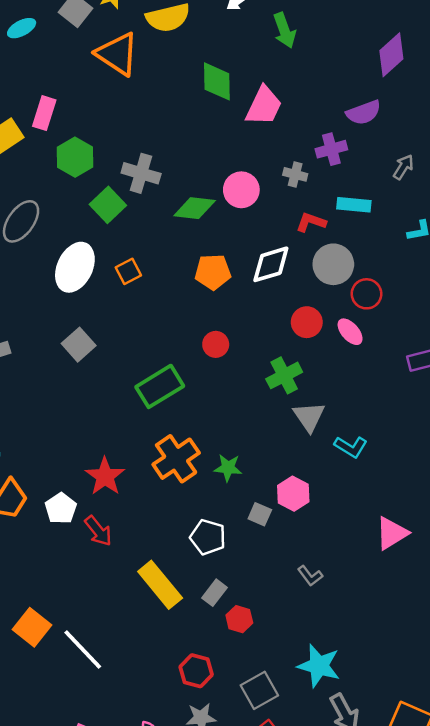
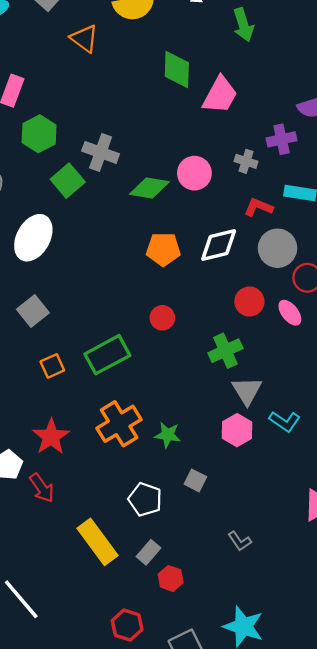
orange triangle: (117, 54) -> (84, 39), size x0.7
orange square: (128, 271) -> (52, 366), moved
pink hexagon: (293, 494) -> (237, 430), moved

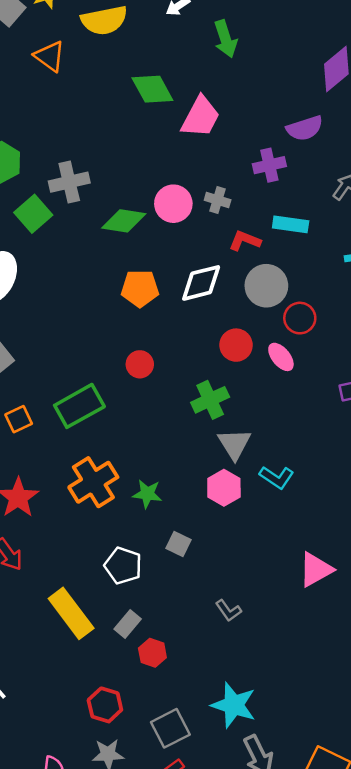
green diamond: (177, 70) -> (152, 89), turned -30
gray cross: (101, 152) -> (69, 182), turned -32
gray cross: (246, 161) -> (218, 200), moved

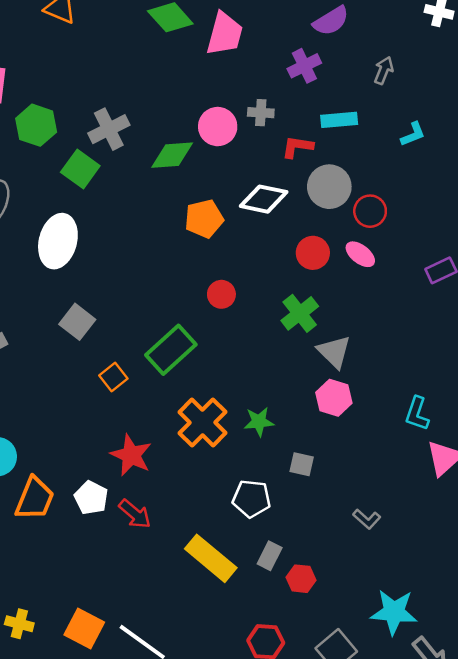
white diamond: (201, 283) -> (264, 199), turned 39
cyan L-shape: (277, 477) -> (417, 414), moved, turned 88

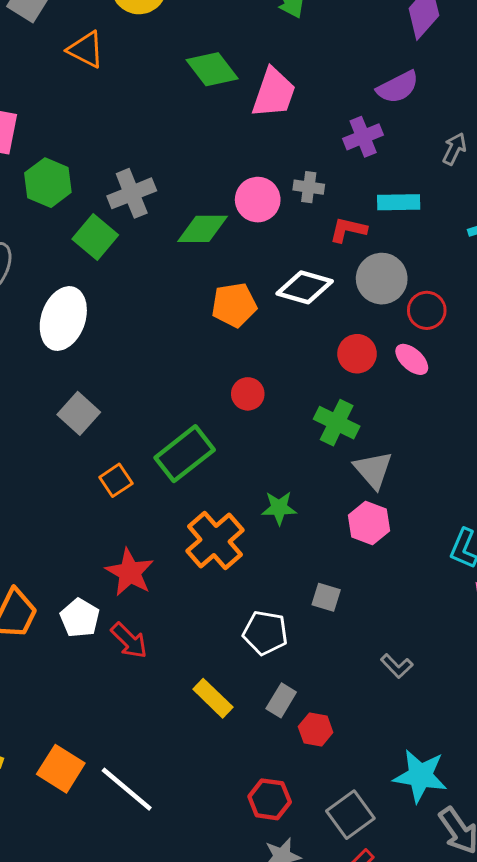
green cross: (300, 313) -> (337, 423), turned -30
green star: (259, 422) -> (279, 508), moved
yellow rectangle: (211, 558) -> (213, 698), size x0.7

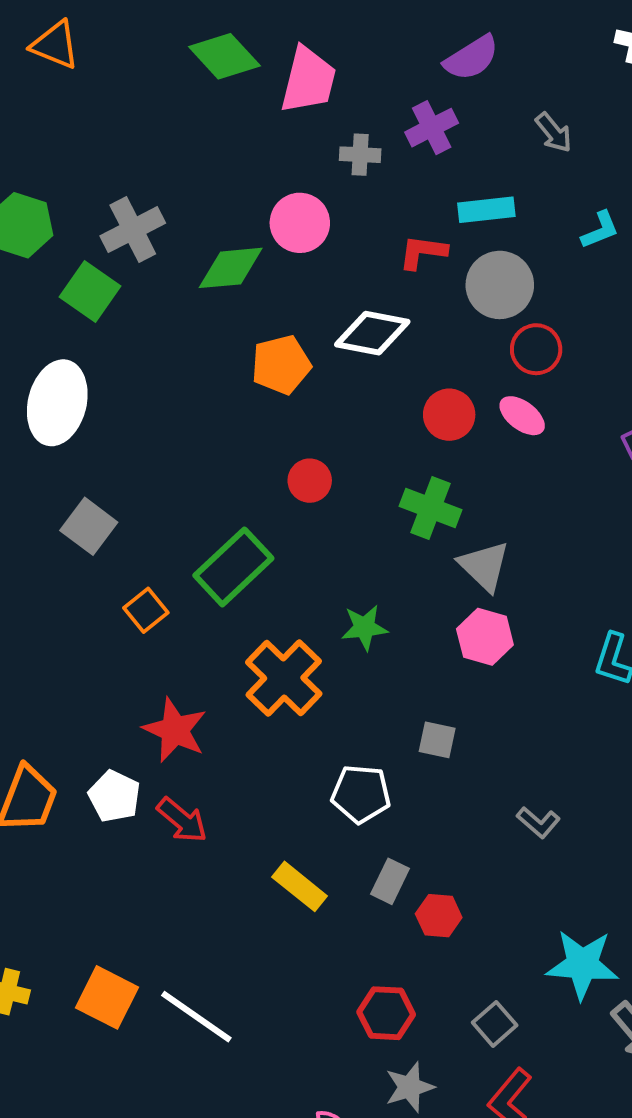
gray arrow: (454, 149) -> (554, 133), turned 120
gray cross: (309, 187) -> (360, 155), moved
gray circle: (382, 279) -> (500, 285), moved
gray square: (350, 815) -> (495, 1024), size x0.7

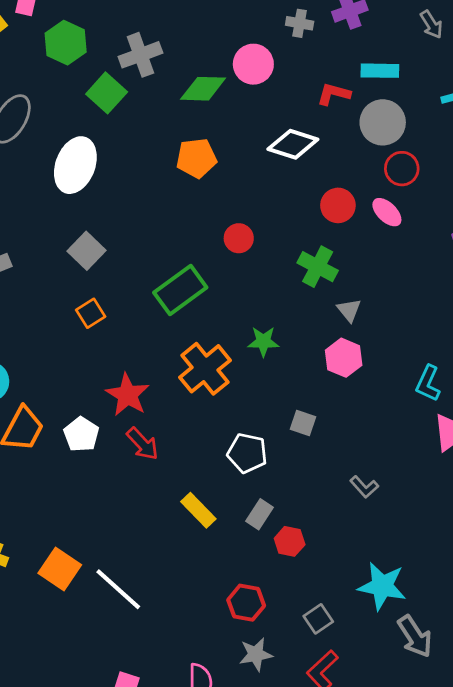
orange pentagon: (281, 365) -> (196, 158), moved
gray triangle: (484, 566) -> (349, 310), size x0.7
orange square: (146, 610) -> (91, 313), moved
red arrow: (182, 820) -> (143, 444), moved

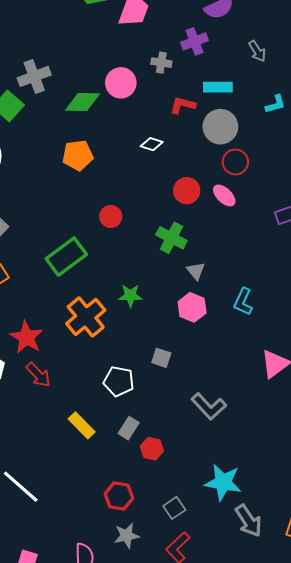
gray cross: (300, 23) -> (161, 63), moved
white diamond: (293, 144) -> (152, 144), size x0.6
cyan L-shape: (428, 383) -> (243, 302), moved
gray L-shape: (364, 487) -> (209, 406), size x1.6

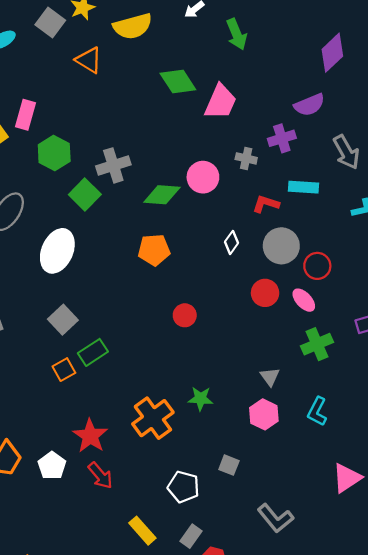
gray arrow: (257, 51) -> (346, 152), size x1.5
gray circle: (220, 127) -> (281, 246), moved
white diamond: (152, 144) -> (231, 242), turned -75
green cross: (171, 238) -> (317, 344), moved, turned 36
green rectangle: (66, 257) -> (93, 352), moved, size x0.7

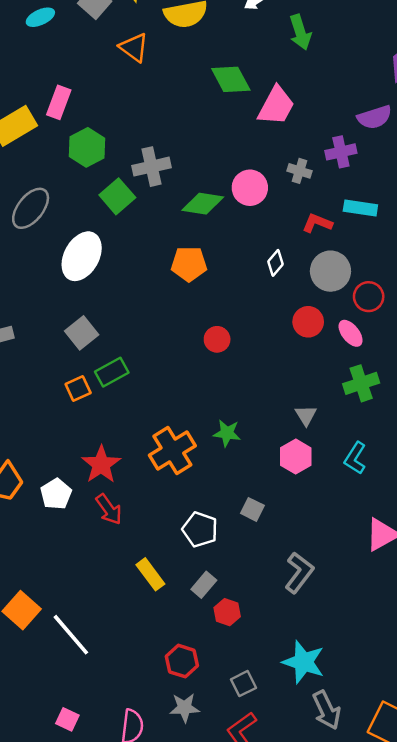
gray L-shape: (275, 518) -> (299, 573), turned -108

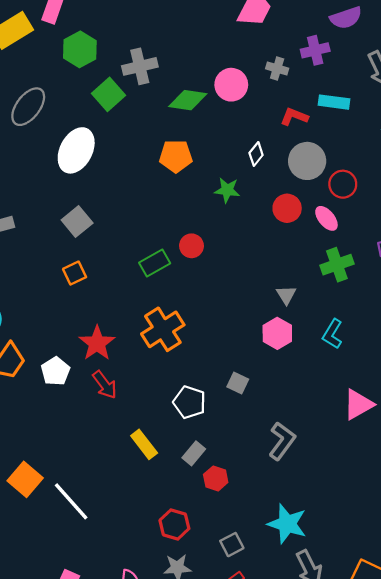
red circle: (217, 339) -> (191, 246), moved
green rectangle: (112, 372) -> (155, 263), moved
green star: (227, 433) -> (227, 190), moved

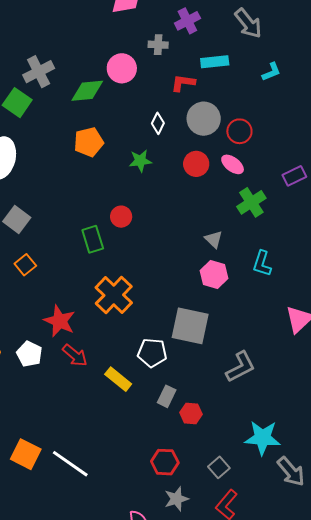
green rectangle: (155, 263) -> (93, 239), turned -64
gray square: (238, 383) -> (190, 326), size x2.0
gray L-shape: (282, 441) -> (241, 367), turned 40
yellow rectangle: (144, 444) -> (118, 379), moved

